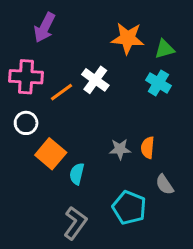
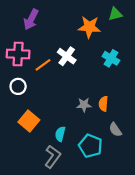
green triangle: (165, 49) -> (115, 14), moved
orange square: (51, 154) -> (29, 121), moved
cyan semicircle: (77, 174) -> (60, 134), moved

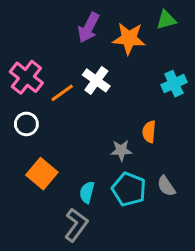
purple arrow: (31, 19) -> (89, 28), moved
pink cross: (18, 54) -> (26, 77), turned 35
cyan cross: (111, 58) -> (174, 84), moved, turned 35
orange semicircle: (103, 104) -> (149, 132), moved
cyan pentagon: (90, 146) -> (129, 189), moved

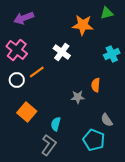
purple arrow: (89, 28) -> (24, 18), moved, turned 42
orange line: (62, 93) -> (37, 72), moved
cyan pentagon: (129, 189) -> (94, 140), moved

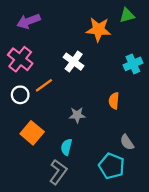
gray star: (78, 97) -> (77, 115), moved

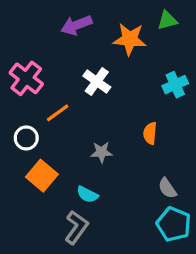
purple arrow: (28, 21) -> (76, 25), moved
white circle: (20, 95) -> (26, 138), moved
cyan semicircle: (66, 147) -> (87, 194), turned -77
cyan pentagon: (112, 166) -> (174, 224), moved

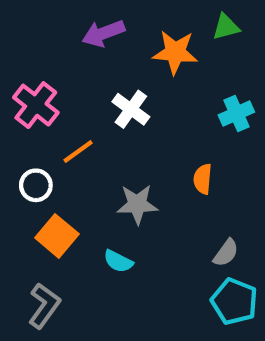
gray star: (101, 152) -> (137, 204), size x1.4
gray semicircle: (167, 188) -> (226, 253), turned -110
gray L-shape: (76, 227) -> (44, 306), moved

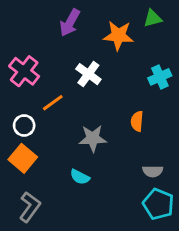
purple arrow: (103, 33) -> (70, 23), turned -40
orange square: (57, 236) -> (23, 158), moved
gray semicircle: (226, 253) -> (153, 171), turned 54

